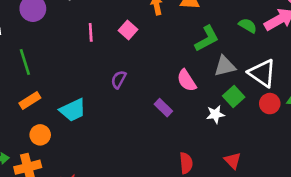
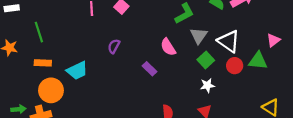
gray triangle: (225, 66) -> (199, 36), turned -42
orange rectangle: (30, 101) -> (43, 63), turned 35
white star: (215, 114) -> (207, 85), moved
orange circle: (40, 135) -> (51, 90), size x1.5

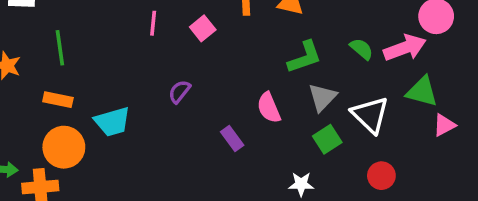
green triangle: (258, 61) -> (422, 92), moved
red circle: (235, 66) -> (381, 176), moved
white star: (207, 85) -> (301, 184), moved

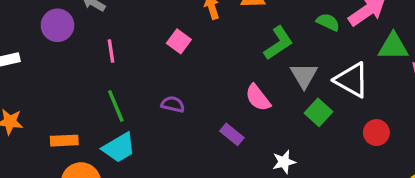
pink line: (153, 23) -> (111, 51), moved
green line: (60, 48) -> (116, 106), moved
purple semicircle: (179, 92) -> (173, 104), turned 80
white star: (301, 184) -> (284, 162), moved

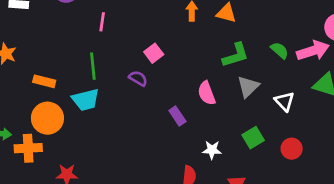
pink square: (179, 41) -> (154, 53), moved
white triangle: (352, 80) -> (285, 101), size x0.7
green square: (318, 112) -> (253, 138), moved

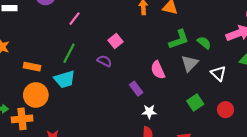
pink line: (102, 22) -> (74, 19), turned 32
green semicircle: (280, 50) -> (204, 43), moved
green line: (93, 66) -> (69, 53), turned 36
white star: (212, 150) -> (149, 112), moved

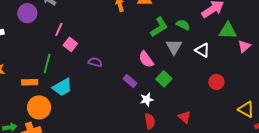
pink square: (116, 41) -> (70, 44), moved
green line: (69, 53) -> (47, 64), moved
green square: (195, 103) -> (164, 79), moved

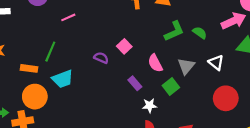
pink line: (59, 29) -> (68, 17), turned 32
pink square: (70, 44) -> (124, 46), moved
gray triangle: (174, 47) -> (186, 66), moved
red circle: (216, 82) -> (226, 98), size x1.5

